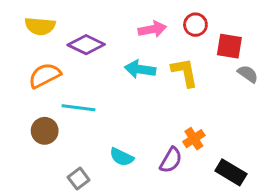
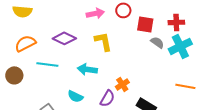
purple diamond: (86, 45) -> (64, 38), moved
cyan arrow: (140, 69) -> (87, 69), moved
yellow L-shape: (185, 72) -> (103, 41), moved
brown circle: (45, 131) -> (14, 75), moved

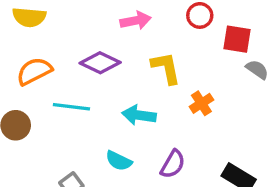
pink arrow: (95, 13) -> (136, 21), moved
orange cross: (122, 84) -> (201, 103), moved

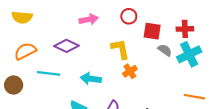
yellow L-shape: (166, 68) -> (120, 49), moved

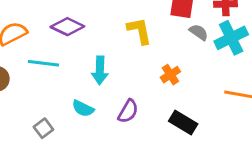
orange cross: (130, 71) -> (170, 75), moved
cyan arrow: (91, 79) -> (100, 70), turned -96

